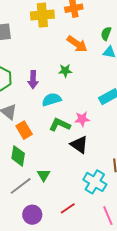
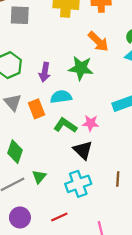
green star: (65, 71) -> (81, 68), size x1.6
orange rectangle: (24, 130) -> (37, 109), moved
cyan cross: (95, 182) -> (78, 184), moved, turned 30

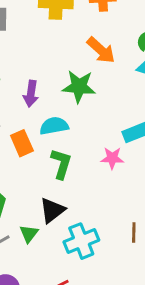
pink star: (91, 123) -> (112, 158), moved
green L-shape: (65, 125) -> (61, 164), turned 75
black triangle: (83, 150) -> (52, 210), moved, turned 40

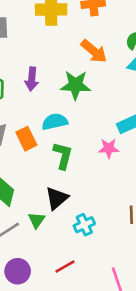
purple arrow: (31, 94) -> (32, 79), moved
cyan cross: (81, 241) -> (84, 225), size x0.7

